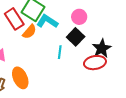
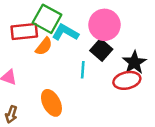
pink circle: (79, 17) -> (104, 25), size x1.6
red rectangle: (14, 19) -> (24, 32), turned -60
orange ellipse: (20, 78) -> (51, 103), moved

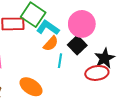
orange semicircle: (44, 46) -> (51, 44), moved
orange ellipse: (51, 103) -> (31, 87), turned -35

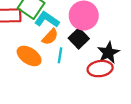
orange ellipse: (31, 87) -> (29, 56), moved

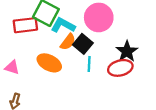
black square: (79, 38) -> (83, 44), moved
cyan line: (60, 55) -> (89, 64), moved

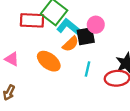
pink circle: (99, 17) -> (96, 25), moved, size x0.6
black square: (83, 44) -> (86, 36), moved, turned 30

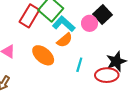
red rectangle: (32, 20) -> (29, 16), turned -65
black square: (86, 36) -> (103, 14), moved, turned -36

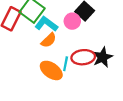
orange ellipse: (43, 55) -> (51, 70), moved
red ellipse: (107, 75) -> (83, 57), moved

